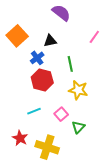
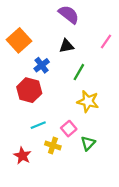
black triangle: (50, 41) -> (66, 46), moved
green line: (70, 64) -> (79, 72), turned 42
red hexagon: (42, 80) -> (29, 90), moved
yellow cross: (47, 147) -> (53, 145), moved, size x0.6

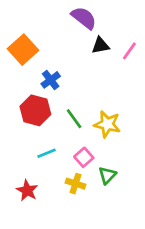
black triangle: (66, 46) -> (100, 45), moved
green line: (79, 72) -> (74, 119), moved, turned -66
yellow cross: (53, 145) -> (75, 184), moved

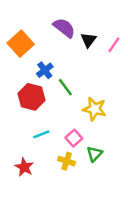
purple semicircle: (84, 18) -> (64, 28), moved
black triangle: (100, 45) -> (88, 40), turned -42
green line: (74, 119) -> (65, 87), moved

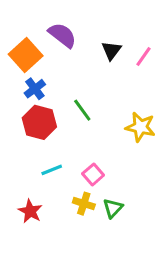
purple semicircle: (64, 28) -> (62, 35), moved
blue cross: (45, 70) -> (35, 89), moved
yellow star: (94, 109) -> (140, 127), moved
green triangle: (94, 154) -> (113, 208), moved

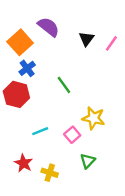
red hexagon: (39, 122) -> (16, 94), moved
yellow star: (140, 127) -> (94, 118), moved
yellow cross: (84, 204) -> (50, 173), moved

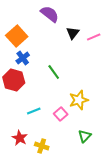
purple semicircle: (48, 27) -> (50, 14), moved
pink line: (111, 43) -> (94, 37), turned 32
yellow star: (94, 118) -> (79, 100), turned -30
green triangle: (88, 161) -> (85, 136), moved

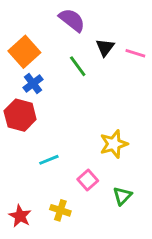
pink line: (94, 37) -> (135, 53), turned 40
green line: (54, 72) -> (78, 66), moved
pink square: (61, 114) -> (88, 180), moved
red star: (20, 138) -> (20, 216), moved

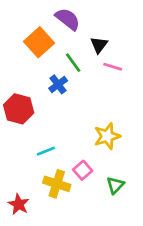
orange square: (24, 52) -> (39, 42), moved
pink line: (135, 53) -> (113, 67), moved
blue cross: (33, 83) -> (58, 84), moved
yellow cross: (60, 210) -> (57, 184), moved, size x1.4

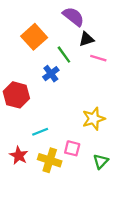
purple semicircle: (68, 19) -> (73, 17), moved
black triangle: (99, 45) -> (86, 39), turned 35
pink square: (83, 170) -> (72, 148), turned -35
red star: (19, 204) -> (19, 155), moved

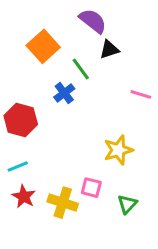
pink line: (98, 58) -> (141, 94), moved
cyan line: (40, 132) -> (18, 167), moved

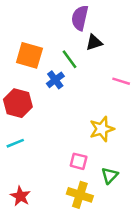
purple semicircle: (93, 21) -> (80, 18), turned -115
orange square: (43, 46) -> (29, 55), moved, turned -32
red star: (24, 197) -> (20, 196), moved
yellow cross: (63, 203) -> (80, 195), moved

